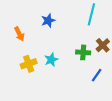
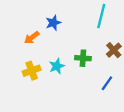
orange arrow: (19, 34) -> (32, 38), moved, turned 80
green cross: (83, 52) -> (83, 58), moved

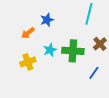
green cross: (83, 58) -> (73, 51), size x1.5
cyan star: (57, 66) -> (50, 50), moved

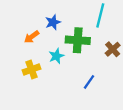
green cross: (73, 51) -> (78, 40), moved
blue line: (94, 73) -> (89, 82), moved

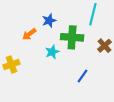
yellow cross: (32, 70) -> (11, 64), moved

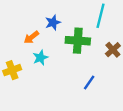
cyan star: (52, 52) -> (40, 58), moved

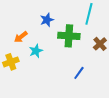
orange arrow: (31, 37) -> (21, 37), moved

